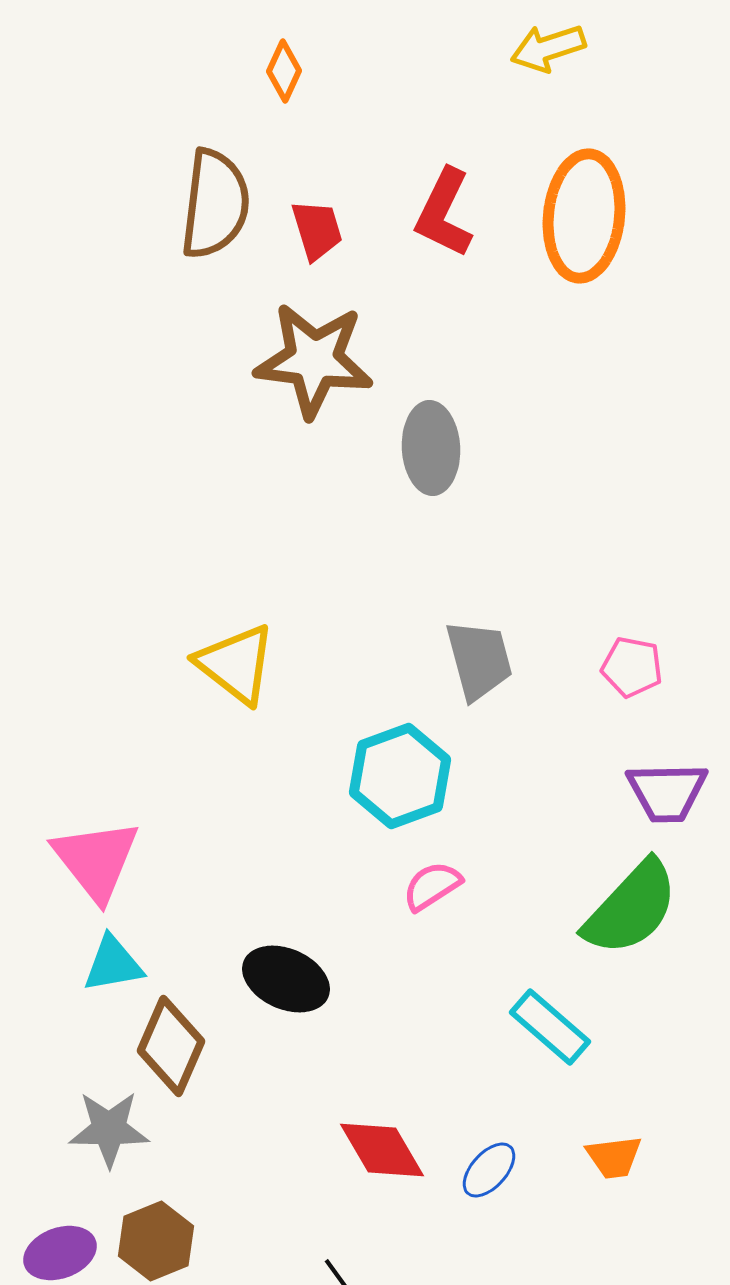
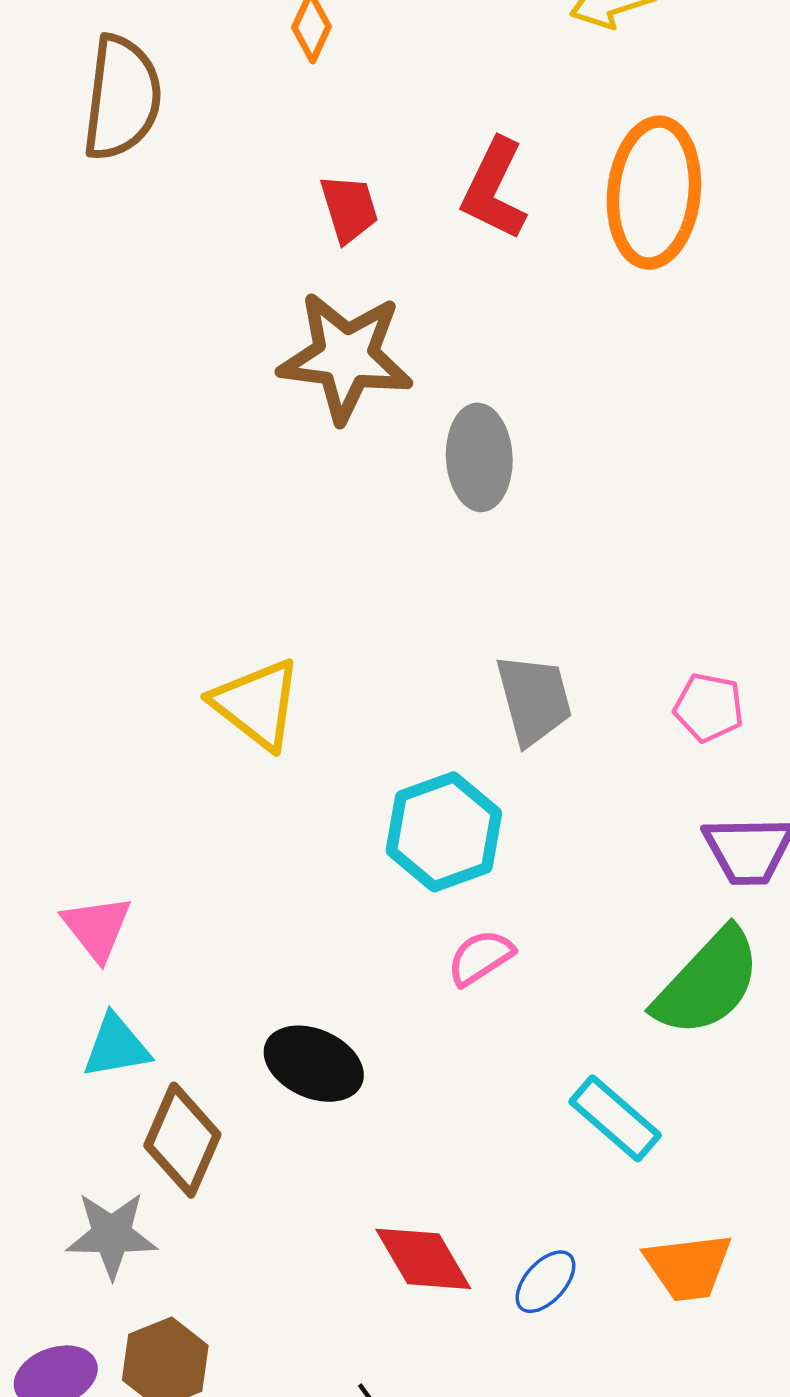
brown semicircle: (215, 204) -> (122, 98), moved
pink triangle: (96, 860) -> (97, 928), size x0.7
orange trapezoid: (614, 1157) -> (688, 1267), size x1.4

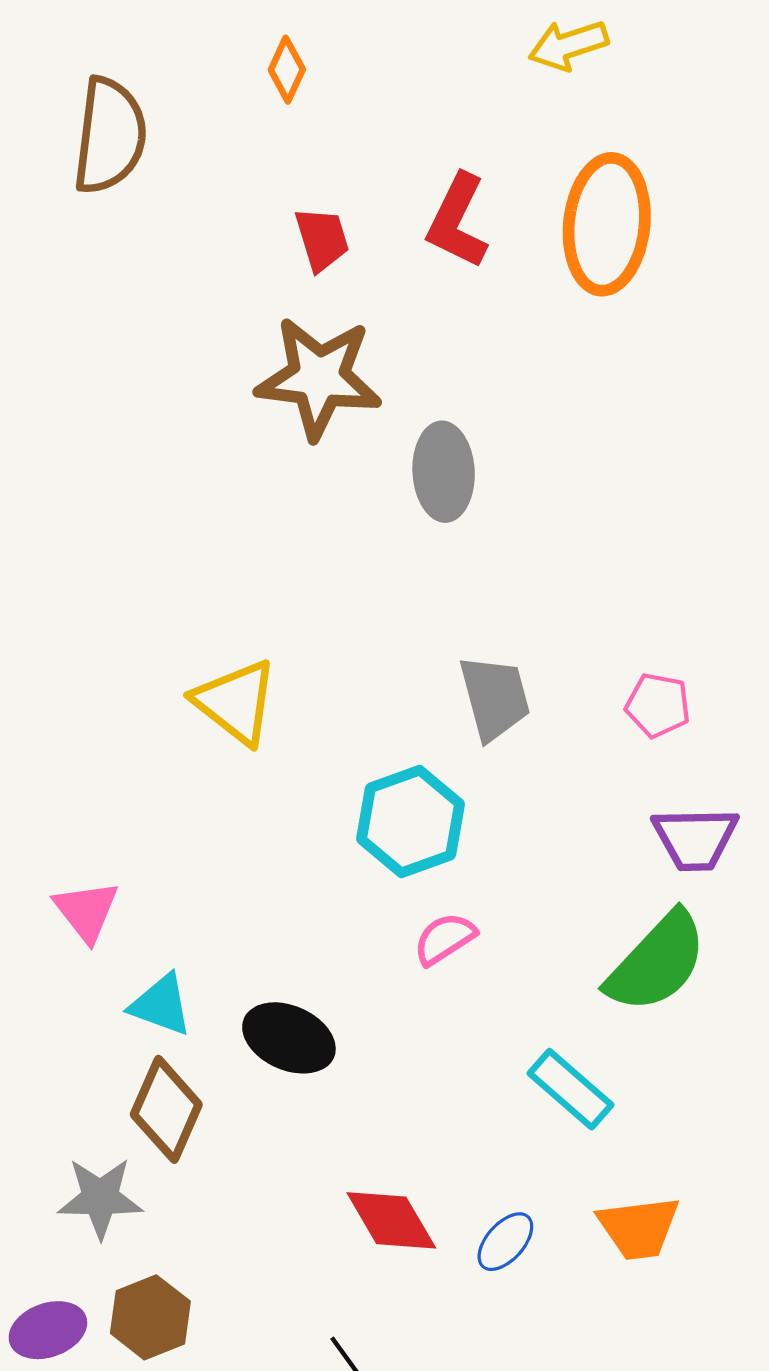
cyan triangle: (116, 1046) -> (161, 1005), moved, turned 30

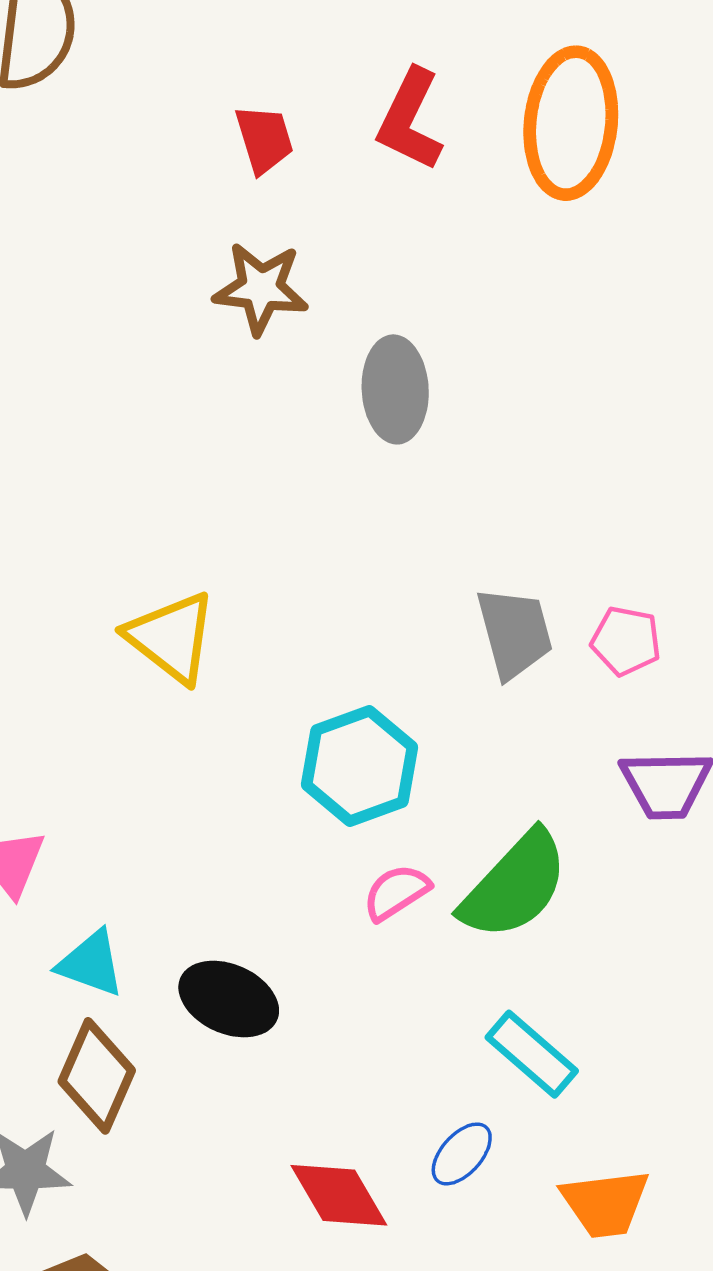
brown star: (319, 378) -> (261, 288), size x0.7
gray trapezoid: (495, 698) -> (515, 633), moved
green semicircle: (657, 962) -> (515, 885), moved
blue ellipse: (505, 1242) -> (462, 1154), moved

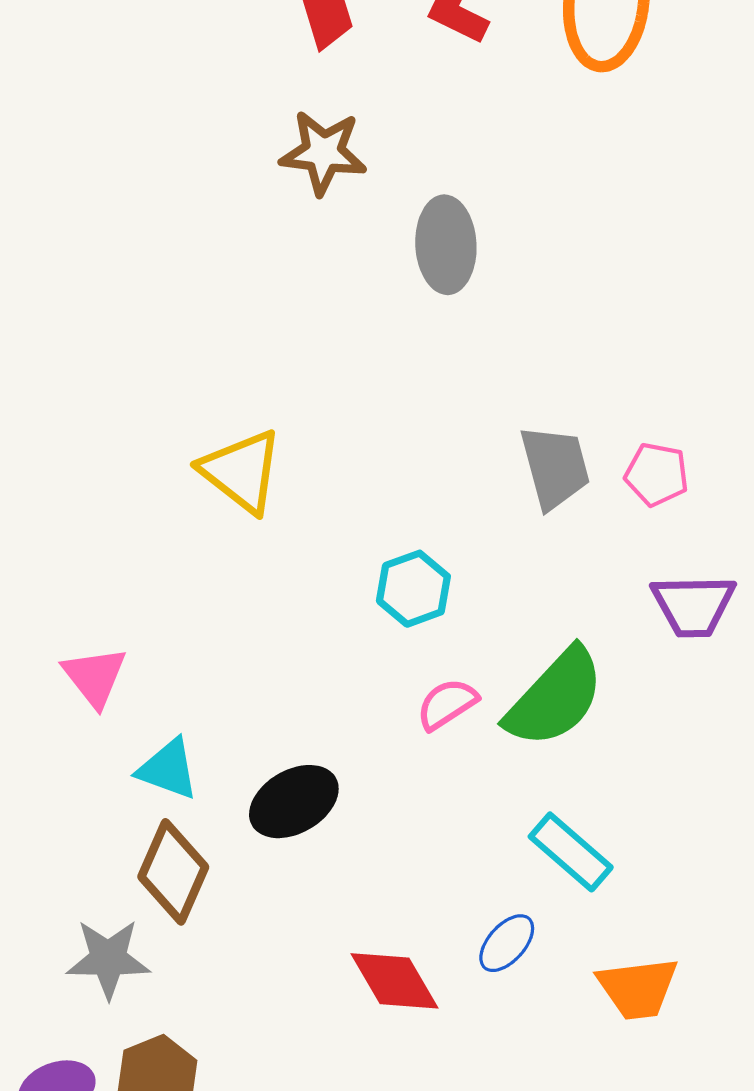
cyan hexagon: (360, 766) -> (413, 589), size x0.7
black ellipse: (229, 999) -> (294, 802), turned -54

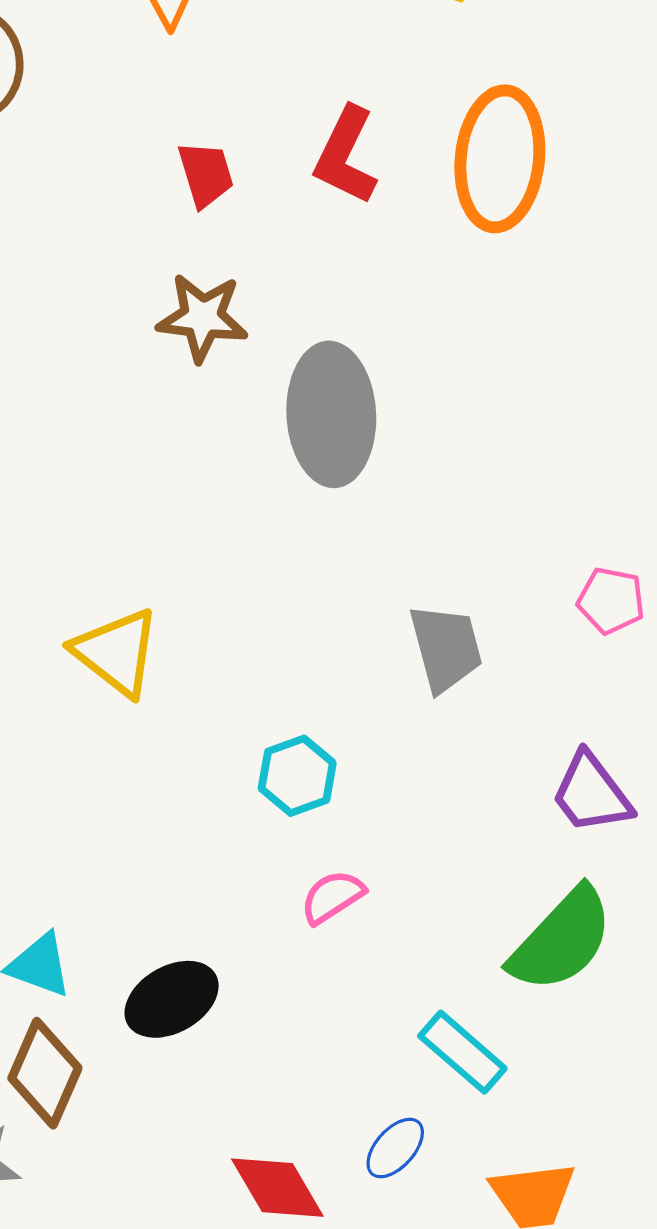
gray ellipse: (446, 245) -> (331, 414), size x1.4
pink pentagon: (657, 474) -> (611, 601), moved
purple trapezoid: (693, 605) -> (591, 793), turned 54
green semicircle: (555, 698) -> (562, 940), moved

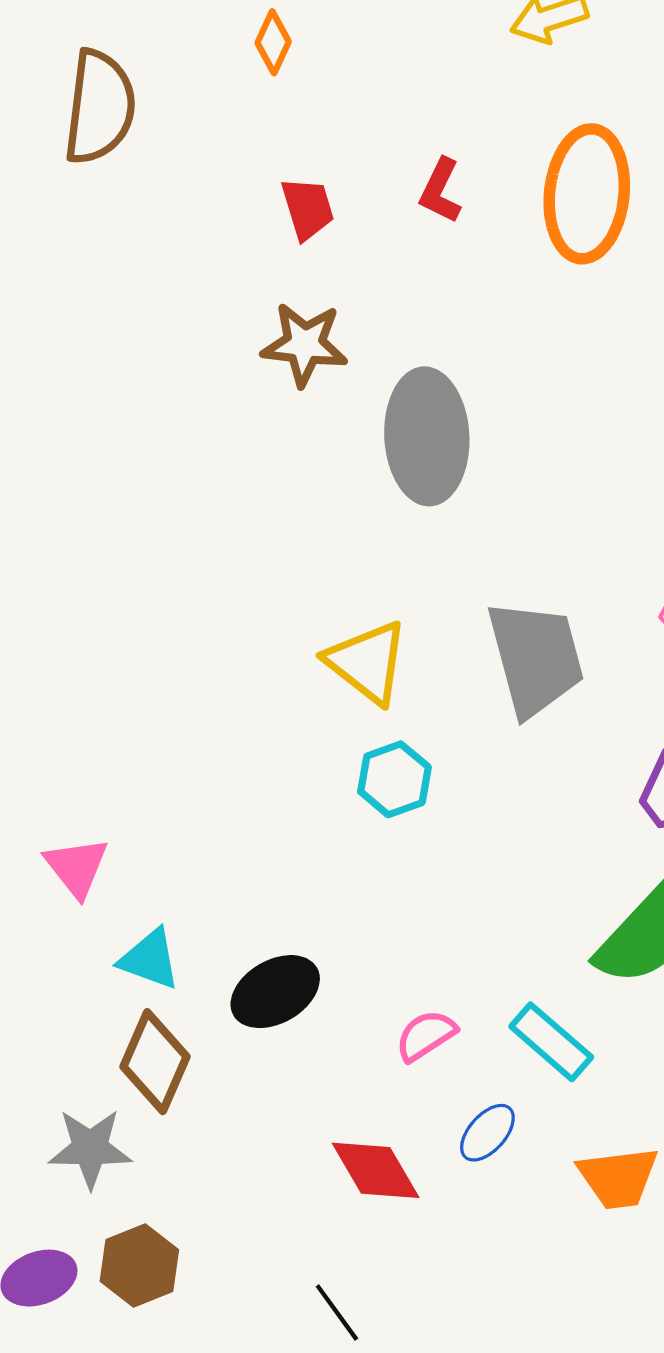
red L-shape: (346, 156) -> (440, 191), size x0.7
gray trapezoid: (446, 648) -> (536, 658), size x1.4
yellow triangle: (117, 652) -> (367, 662), moved
pink semicircle: (332, 897) -> (426, 1035), moved

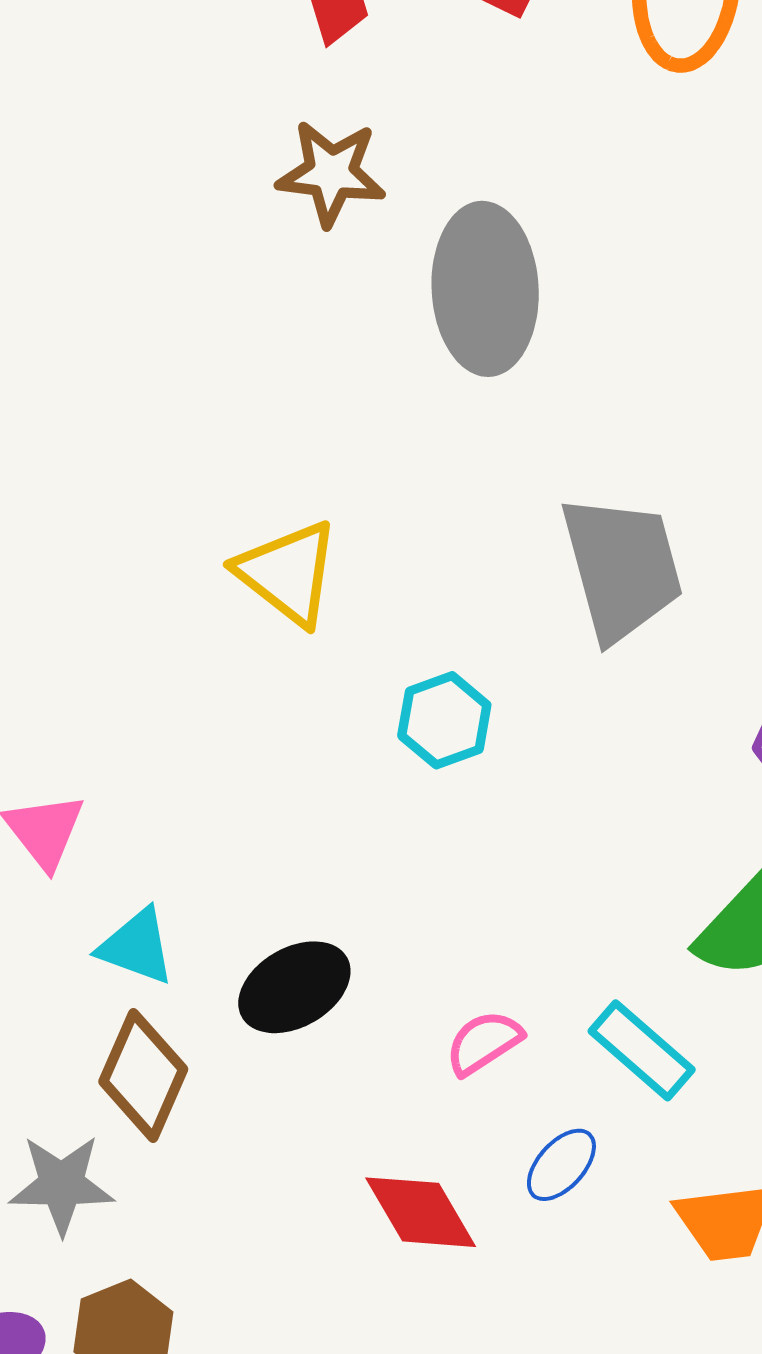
yellow triangle: (367, 662) -> (288, 573), moved

